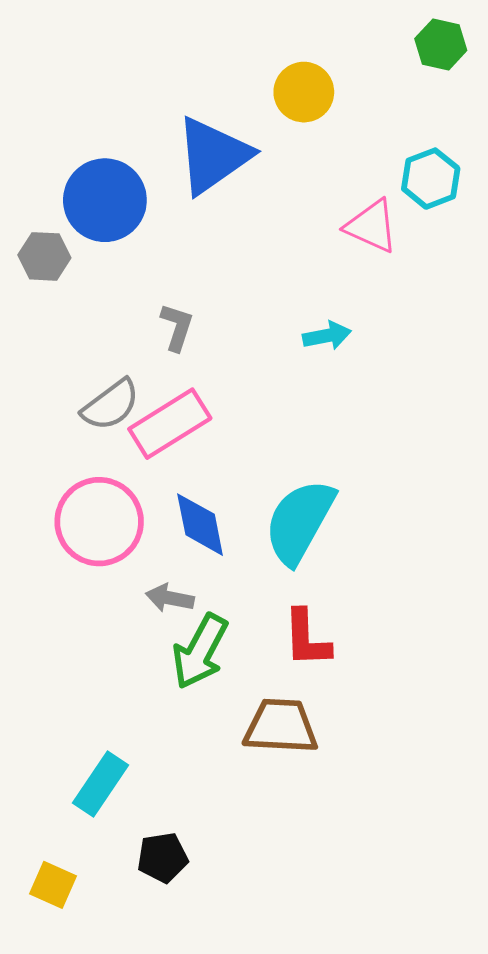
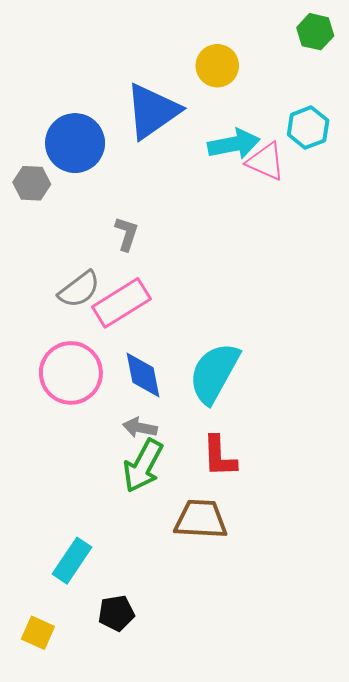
cyan arrow: (327, 336) -> (234, 144), moved, size x1.5
gray arrow: (170, 598) -> (140, 428), moved

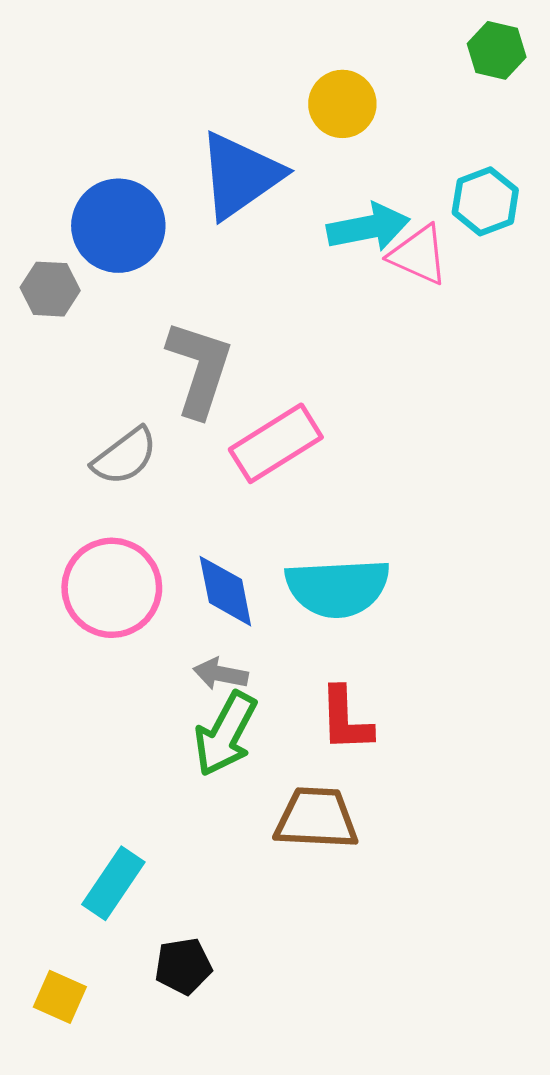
gray L-shape: (127, 234) -> (199, 369), size x1.8
pink rectangle: (121, 303) -> (276, 443), moved
cyan semicircle: (214, 373) -> (338, 588), turned -122

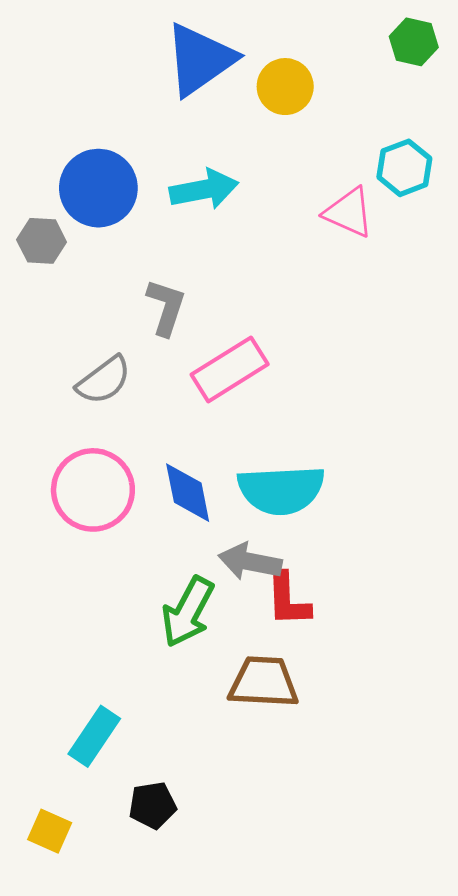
blue triangle: (240, 175) -> (200, 59), moved
cyan arrow: (368, 227) -> (204, 189), moved
gray L-shape: (199, 369) -> (166, 307), size x0.7
gray arrow: (221, 674) -> (250, 562), moved, size x1.4

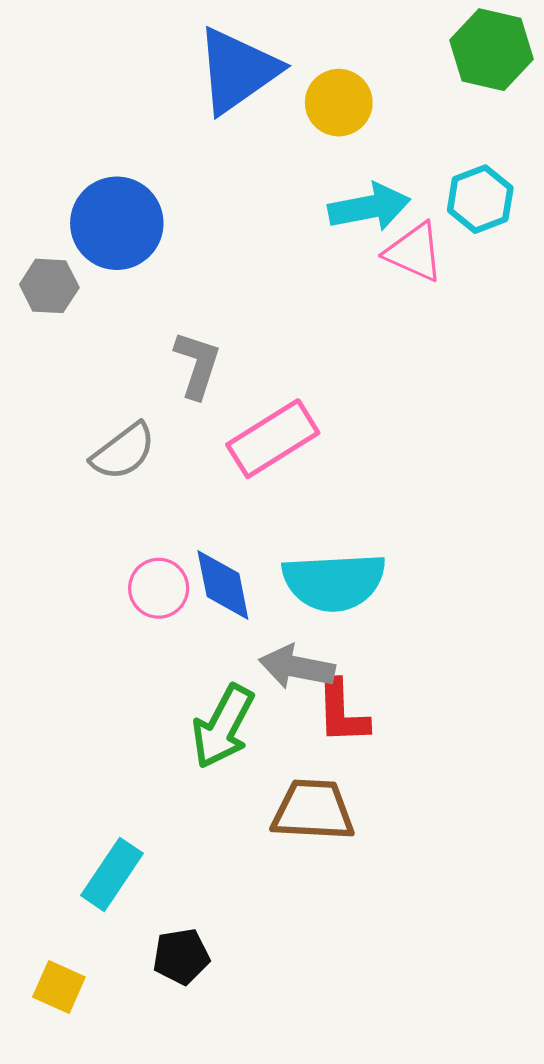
green hexagon: (414, 42) -> (491, 50), size x1.4
cyan arrow: (204, 189) -> (369, 207), moved
pink circle: (93, 490) -> (159, 588), moved, size x0.6

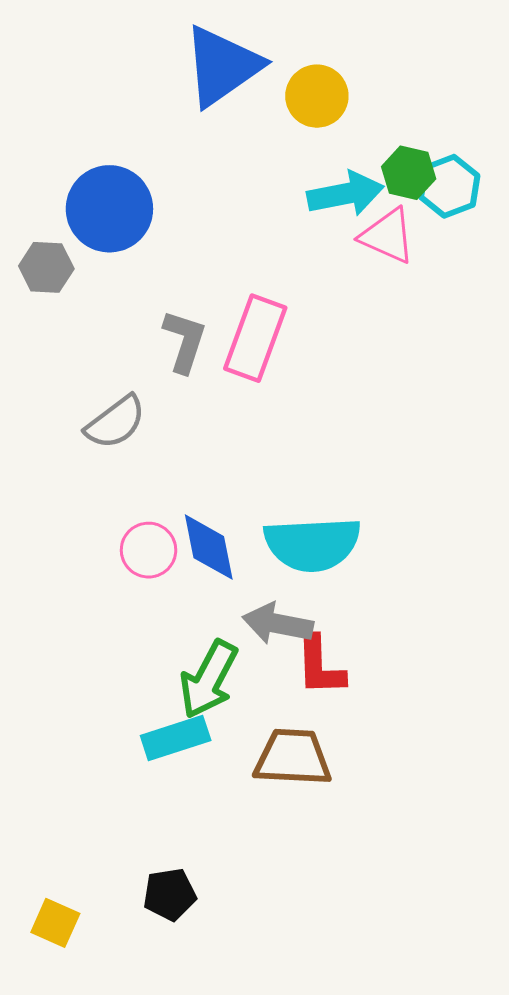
green hexagon: (491, 50) -> (409, 173), moved, size x0.7
pink rectangle: (273, 439) -> (255, 338), moved, turned -38
cyan rectangle: (112, 874) -> (176, 738), moved, turned 38

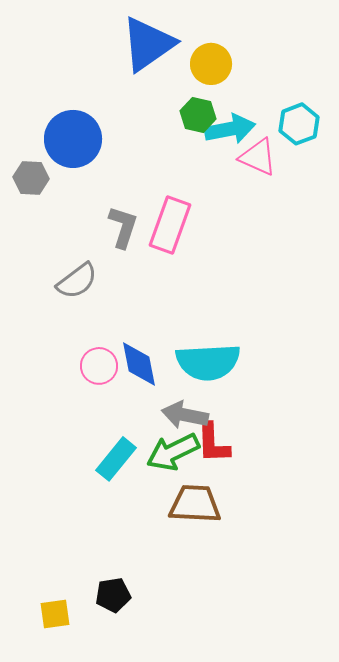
green hexagon: (409, 173) -> (198, 115), moved
green arrow: (209, 679) -> (173, 452), moved, turned 36
cyan rectangle: (176, 738) -> (116, 459), moved, turned -33
yellow square: (55, 923) -> (55, 614), moved, turned -32

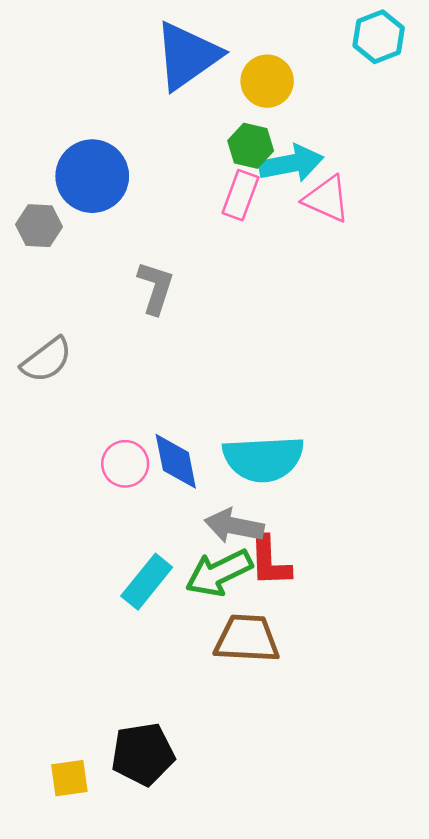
cyan hexagon: (299, 124) -> (379, 37), moved
pink rectangle: (170, 225) -> (240, 195), moved, size x0.7
gray semicircle: (77, 281) -> (47, 360), moved
black pentagon: (113, 595) -> (143, 754), size x1.4

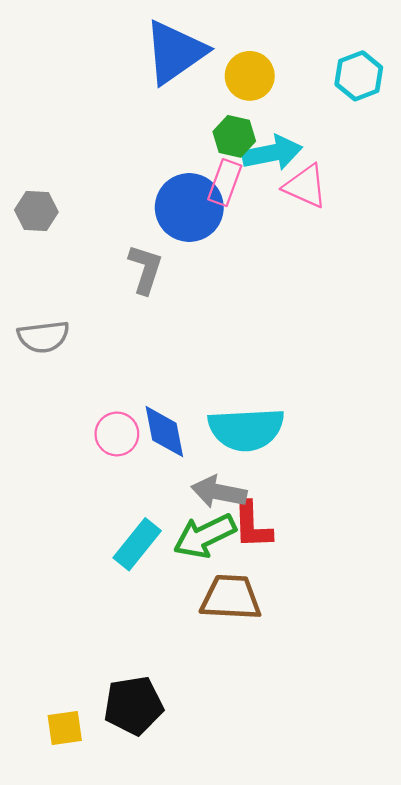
cyan hexagon: (379, 37) -> (359, 76), moved
blue circle: (92, 176) -> (189, 207), moved
gray semicircle: (47, 360) -> (43, 337), turned 30

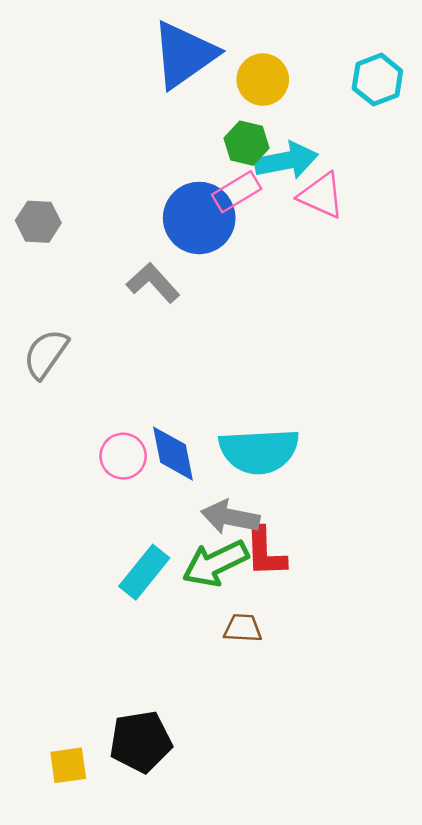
pink rectangle: (225, 183) -> (237, 192), turned 39
gray L-shape: (145, 269) -> (153, 283), turned -60
gray semicircle: (43, 337) -> (46, 354), turned 132
brown trapezoid: (231, 598) -> (243, 628), size x0.6

